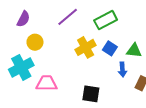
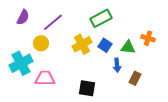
purple line: (68, 17) -> (53, 22), moved
yellow circle: (35, 42) -> (41, 43), moved

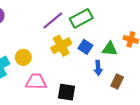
purple line: (53, 22) -> (53, 20), moved
yellow circle: (41, 43) -> (23, 57), moved
pink trapezoid: (45, 78) -> (36, 82), moved

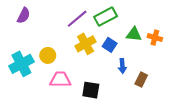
green triangle: (110, 49) -> (134, 34), moved

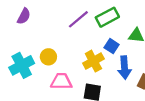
yellow cross: (86, 44) -> (93, 61), moved
blue arrow: (122, 66) -> (124, 68), size x1.5

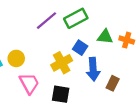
pink trapezoid: (61, 81) -> (29, 83), turned 60

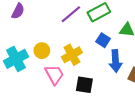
yellow cross: (62, 63) -> (72, 55), moved

